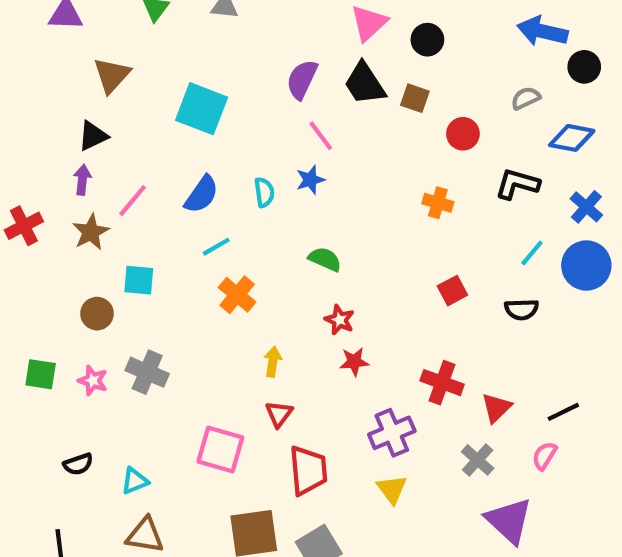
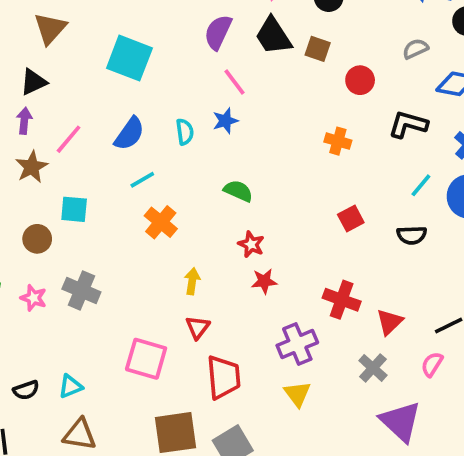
black semicircle: (78, 464) -> (26, 390), moved

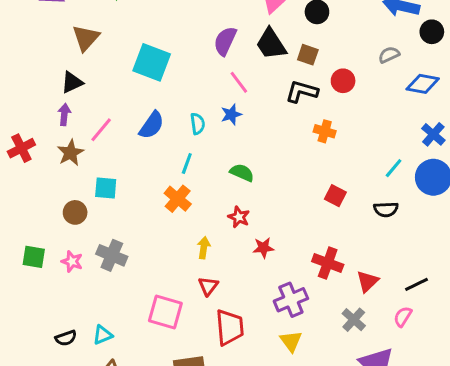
black L-shape: (408, 124) -> (302, 91), moved
cyan line: (142, 180) -> (187, 163), moved, turned -40
red square: (351, 219) -> (335, 196), turned -35
red star: (251, 244) -> (239, 217), moved

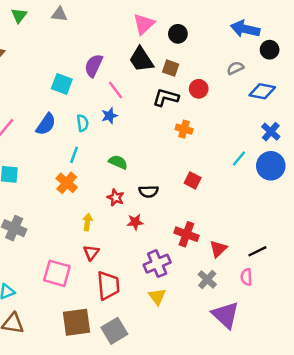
purple semicircle: (225, 41) -> (94, 66), moved
cyan square: (152, 62) -> (62, 84), moved, size x0.7
black semicircle: (386, 209) -> (149, 191), moved
pink semicircle: (403, 317) -> (246, 277), turned -35

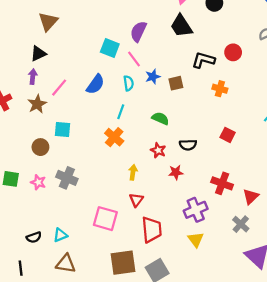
brown square: (171, 68) -> (176, 83), moved, turned -32
pink line: (116, 90) -> (134, 59), moved

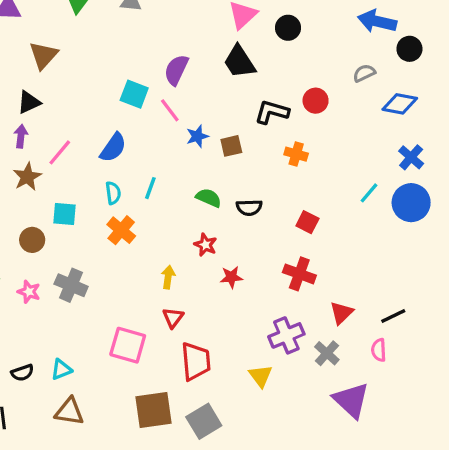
cyan semicircle: (129, 83) -> (113, 193), moved
orange cross: (114, 137) -> (121, 230), moved
black semicircle: (188, 145) -> (249, 208), moved
red cross: (222, 183) -> (299, 274), moved
purple cross: (196, 210) -> (286, 335), moved

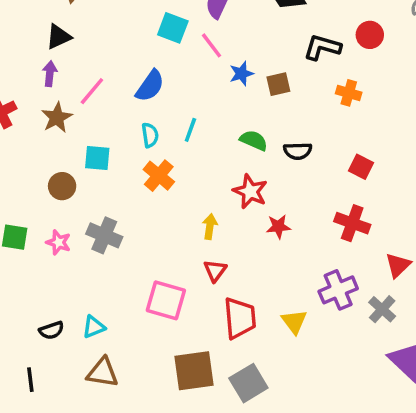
red star: (205, 245) -> (250, 191), size x1.4
yellow triangle: (260, 376) -> (294, 322), moved

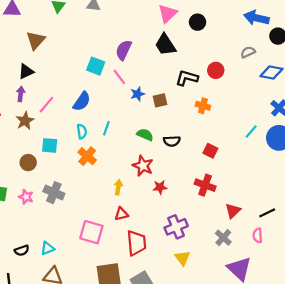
red triangle: (215, 271) -> (121, 214), turned 40
purple cross: (338, 290) -> (176, 227), moved
yellow triangle: (294, 322) -> (183, 258), moved

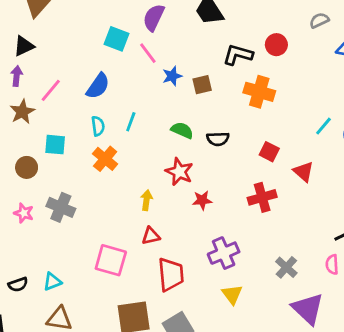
orange cross: (203, 106) -> (259, 92), size x1.5
red cross: (205, 185) -> (262, 197), turned -36
red triangle: (233, 211) -> (304, 172), moved, turned -35

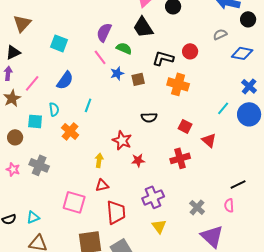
cyan square: (116, 39) -> (59, 43), moved
cyan semicircle: (98, 126) -> (54, 109), moved
green semicircle: (182, 130) -> (124, 48), moved

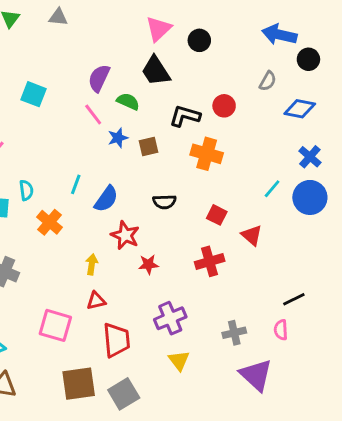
gray semicircle: (220, 34) -> (268, 81), turned 144
blue semicircle: (65, 80) -> (106, 199), moved
gray cross: (197, 207) -> (234, 333), turned 35

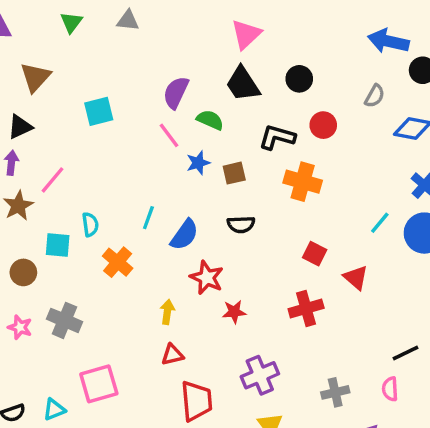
black circle: (199, 40) -> (299, 79), moved
cyan square: (34, 94) -> (99, 111), turned -35
black semicircle: (164, 202) -> (241, 224), moved
pink square: (55, 325) -> (99, 384), moved, turned -32

